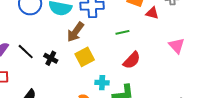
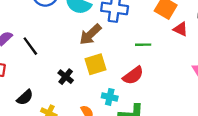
black cross: (51, 58) -> (66, 77), moved
red semicircle: (132, 60) -> (133, 75), moved

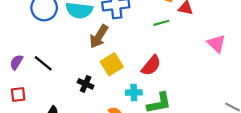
green line: (143, 45) -> (161, 23), moved

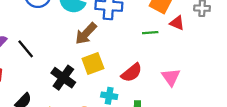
pink triangle: (216, 44) -> (171, 77), moved
black cross: (86, 84) -> (63, 78), size x1.5

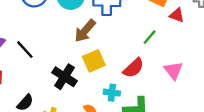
green line: (150, 33) -> (150, 37), moved, turned -42

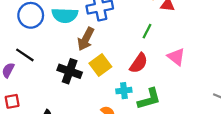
black line: (25, 50) -> (25, 55), moved
black cross: (64, 77) -> (70, 71), moved

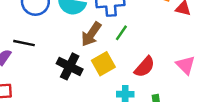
green line: (147, 31) -> (121, 33), moved
black line: (25, 55) -> (24, 43), turned -30

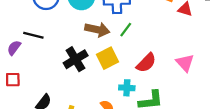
brown arrow: (91, 34) -> (97, 30), turned -115
black cross: (70, 66) -> (76, 59), turned 30

